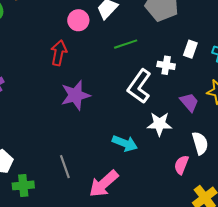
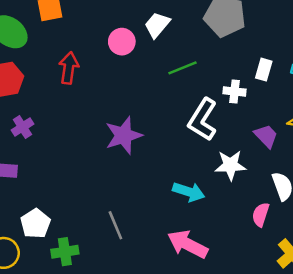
red arrow: (59, 53) -> (69, 68), moved
pink arrow: (104, 184) -> (188, 244), moved, turned 72

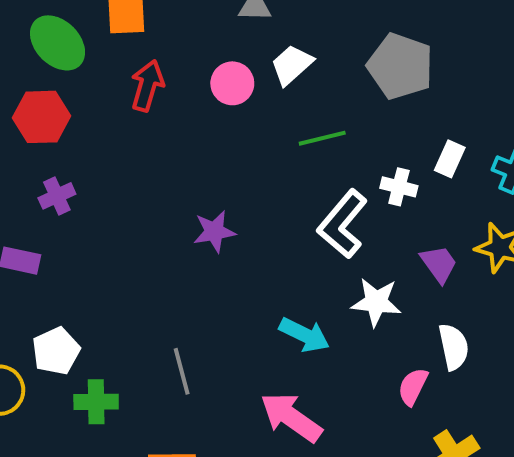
red arrow: (69, 68) -> (147, 86), moved
purple star: (124, 135) -> (214, 232), size x0.7

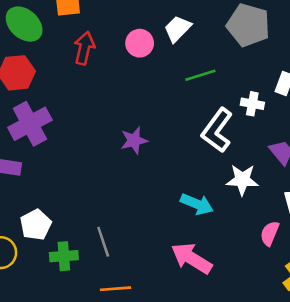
purple cross: (57, 196) -> (30, 124), size x1.8
gray line: (182, 371) -> (103, 242), moved

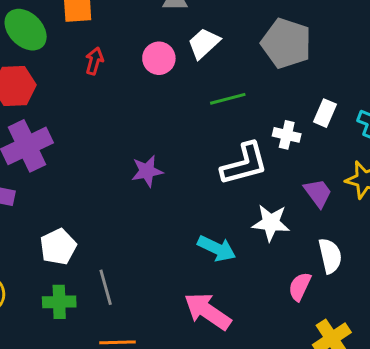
red arrow: (84, 48) -> (94, 61), size x0.7
white L-shape: (217, 130) -> (244, 164), turned -144
white pentagon: (36, 225) -> (58, 247), moved

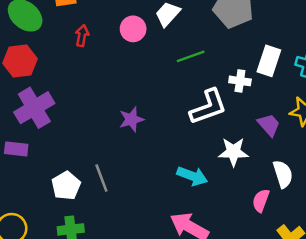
white rectangle: (325, 113) -> (269, 61), size x1.4
gray line: (106, 287) -> (101, 178), moved

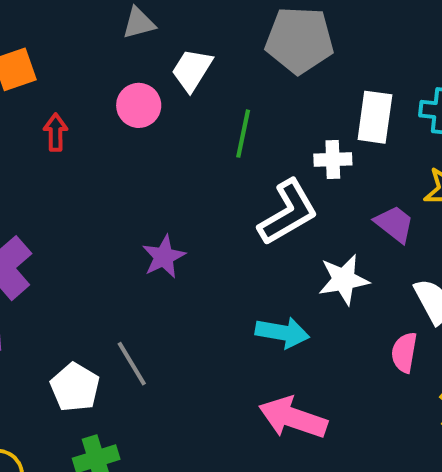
green line: (191, 56) -> (243, 134), turned -48

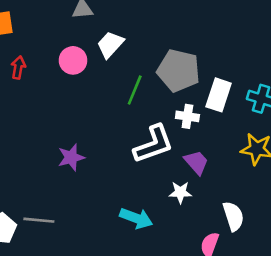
gray pentagon: (299, 40) -> (179, 71), moved
purple trapezoid: (394, 224) -> (196, 162), moved
white star: (344, 280) -> (180, 192), size x0.7
gray line: (132, 364) -> (39, 220), turned -64

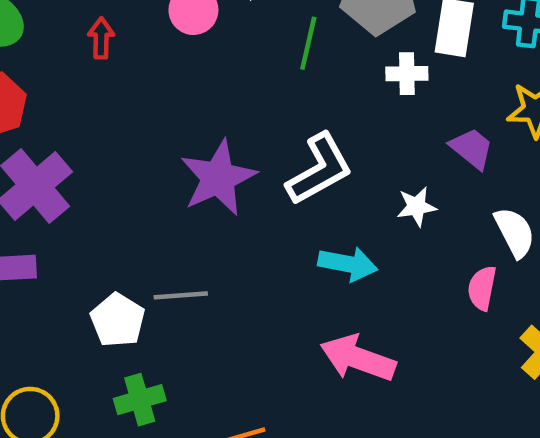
white L-shape: (153, 144) -> (319, 169), moved
purple star: (71, 157) -> (218, 178), size x1.6
purple trapezoid: (196, 162) -> (472, 148), moved

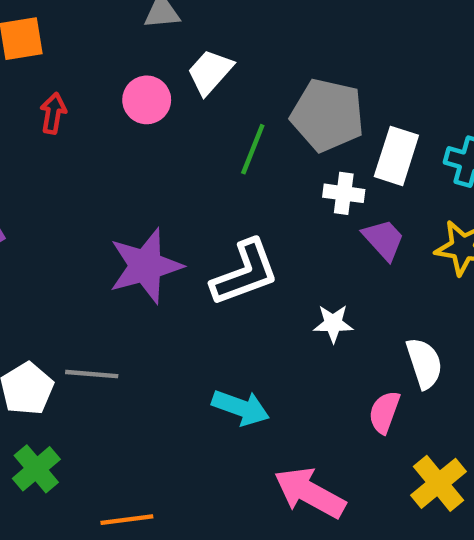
purple trapezoid: (472, 148) -> (384, 239), moved
cyan arrow: (348, 264) -> (241, 408), moved
pink arrow: (358, 358) -> (310, 493), moved
green cross: (140, 400) -> (36, 469), turned -33

